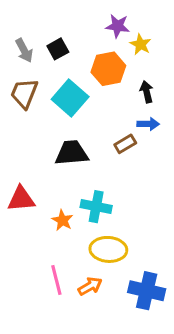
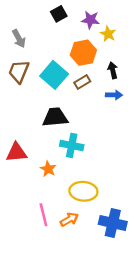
black square: (58, 49) -> (59, 14), moved
brown rectangle: (125, 144) -> (82, 82), moved
cyan cross: (96, 207) -> (72, 145), moved

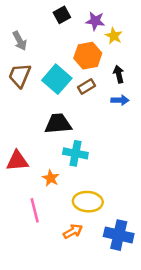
pink line: (43, 215) -> (35, 210), moved

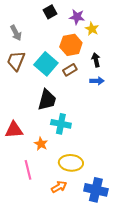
black trapezoid: (58, 124) -> (47, 100), turned 110

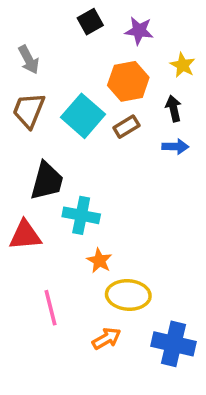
yellow star: (92, 29) -> (183, 65), moved
black trapezoid: (47, 100) -> (47, 181), moved
cyan cross: (61, 124) -> (81, 215), moved
orange star: (41, 144) -> (99, 261), moved

